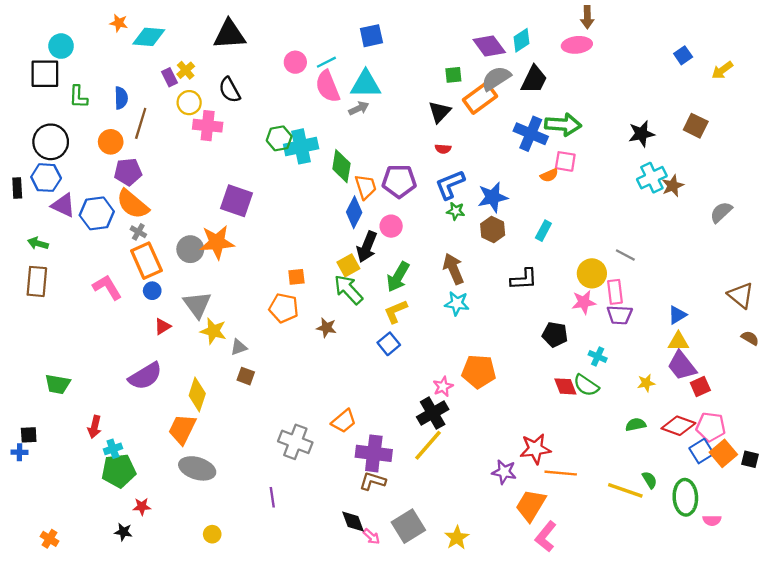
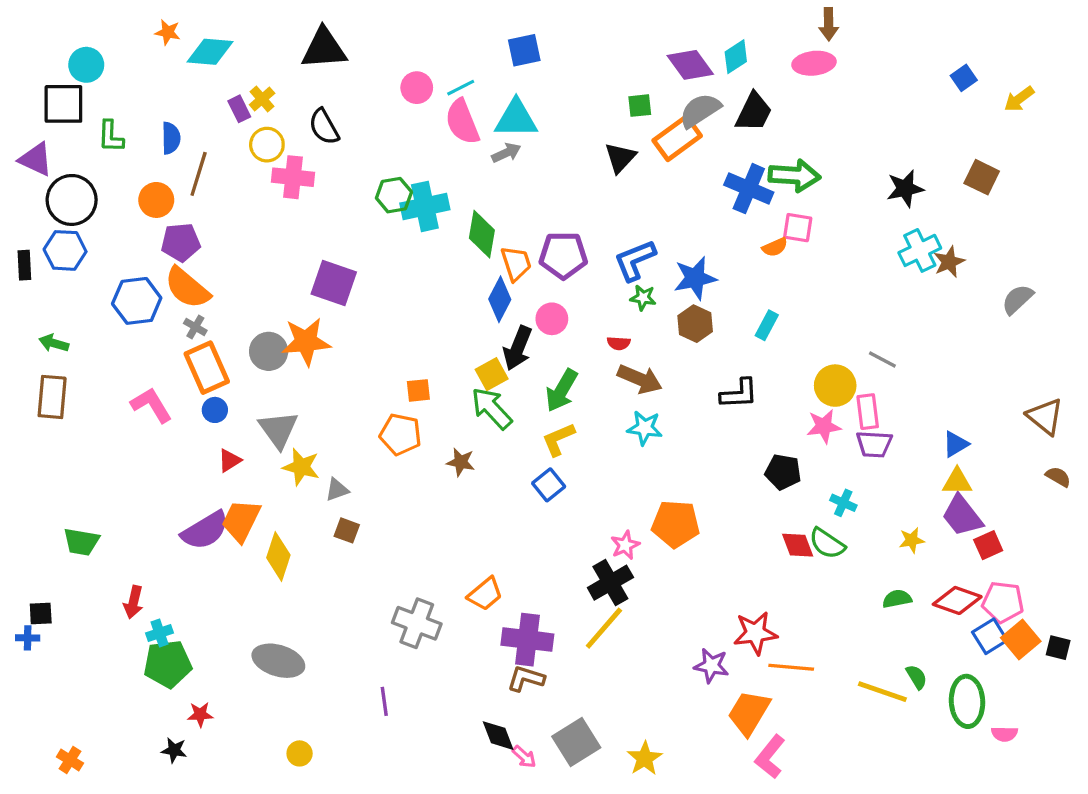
red semicircle: (443, 149) -> (619, 343), moved
purple triangle: (63, 205) -> (36, 159), moved
brown arrow: (453, 269) -> (640, 379), turned 136
orange trapezoid: (182, 429) -> (241, 521), moved

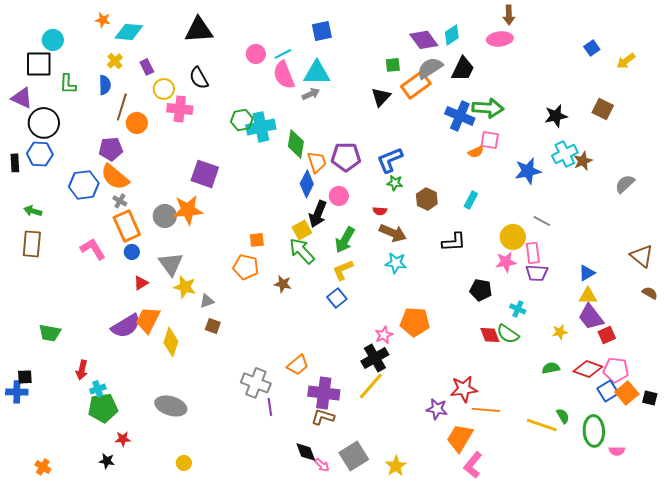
yellow cross: (262, 99) -> (115, 61), moved
orange circle: (156, 200) -> (137, 123), moved
blue star: (695, 278) -> (528, 171), moved
blue cross: (28, 638) -> (17, 392), size x1.5
purple line: (384, 701) -> (270, 407), moved

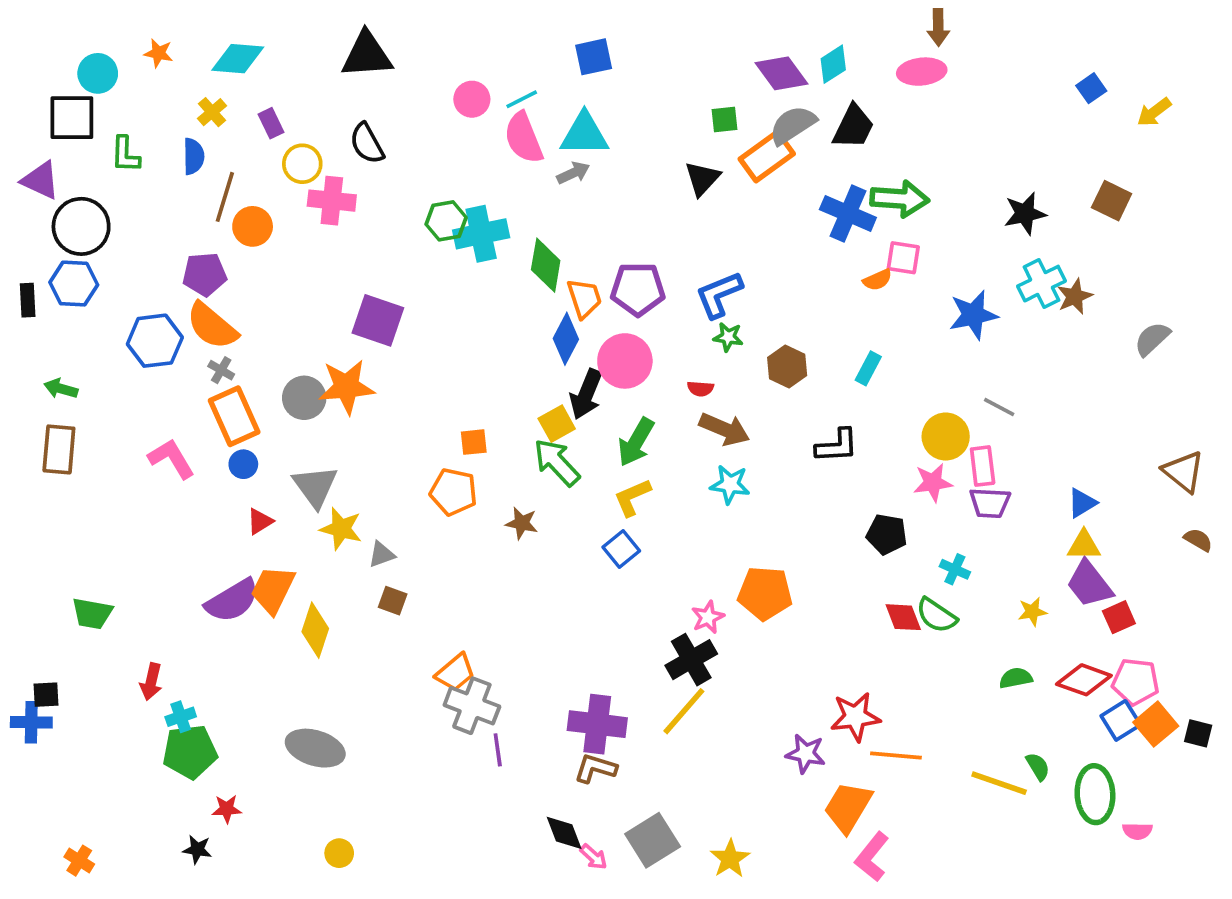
orange star: (103, 20) -> (159, 53), moved
pink circle: (339, 196) -> (625, 361), size x1.5
orange trapezoid: (298, 365) -> (455, 672), moved

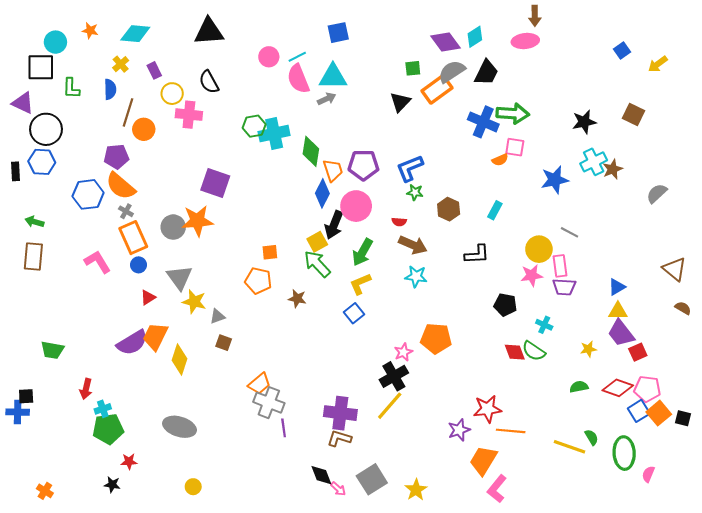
purple star: (806, 754) -> (459, 430), turned -30
pink semicircle: (1137, 831) -> (648, 474), turned 112

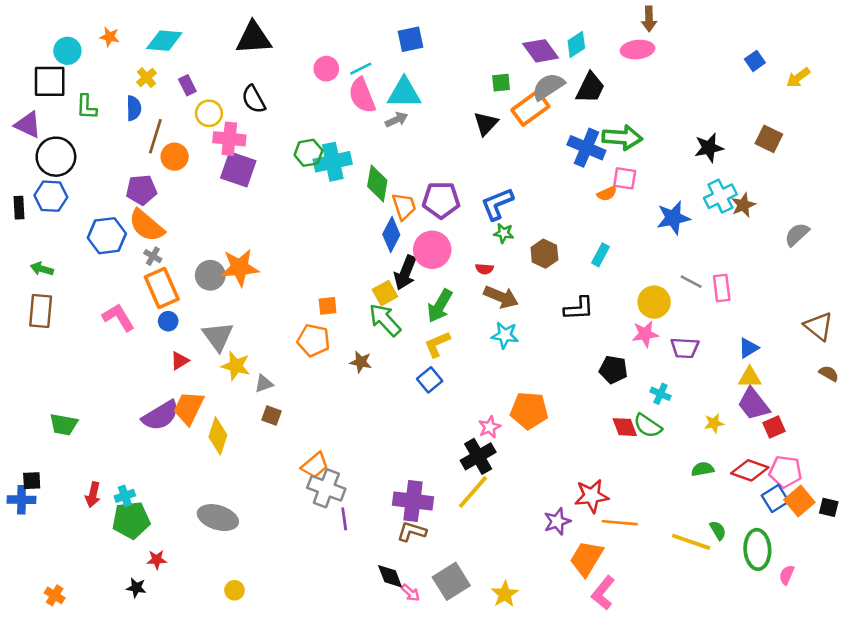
purple square: (215, 183) -> (238, 169), moved
pink rectangle: (560, 266) -> (722, 288), moved
red arrow: (86, 389) -> (93, 495), moved

